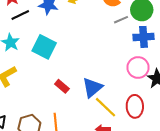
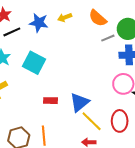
red rectangle: (62, 86) -> (50, 101), turned -40

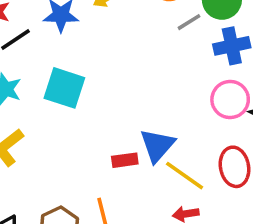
red rectangle: (50, 101) -> (125, 160), moved

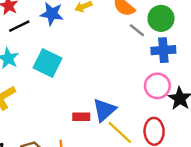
gray line: (189, 22) -> (137, 30), turned 63

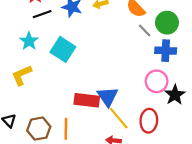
blue triangle: (104, 110) -> (108, 97), turned -30
red rectangle: (81, 117) -> (87, 100), size x1.6

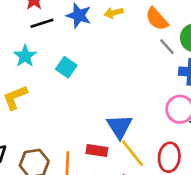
cyan square: (63, 49) -> (66, 67), size x0.7
red rectangle: (87, 100) -> (97, 150), moved, size x0.7

